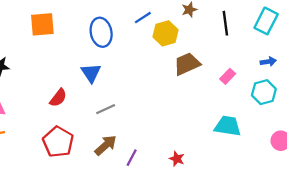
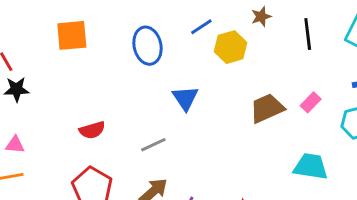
brown trapezoid: (187, 64) -> (267, 108), moved
blue triangle: (91, 73) -> (185, 98), moved
red semicircle: (58, 98) -> (92, 130), turned 36

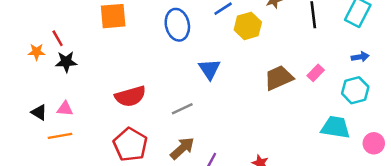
red semicircle: (92, 130) -> (130, 96), size x1.4
cyan trapezoid: (311, 167) -> (335, 127), moved

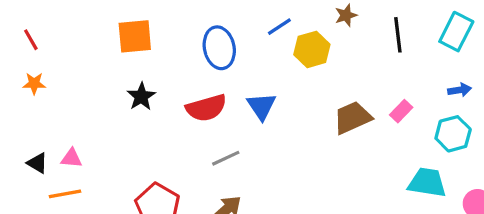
red line: (58, 38) -> (31, 40), moved
black star: (66, 62) -> (141, 96), moved, turned -30
red semicircle: (130, 96) -> (206, 108), moved

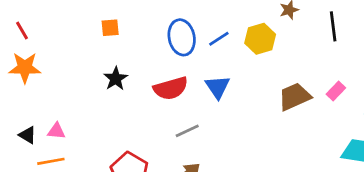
blue line: (279, 27) -> (219, 39), moved
orange square: (135, 36) -> (110, 28), size x0.6
orange star: (34, 84) -> (25, 68), size x1.6

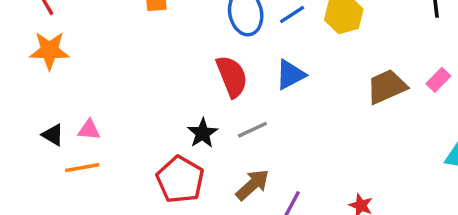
black star: (116, 79) -> (203, 133), moved
blue triangle: (217, 87) -> (290, 75), turned 36
red semicircle: (171, 88) -> (232, 76), turned -96

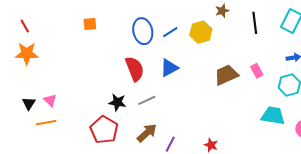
pink rectangle: (438, 80) -> (257, 71), turned -72
pink triangle: (89, 130) -> (50, 100), turned 40
black star: (203, 133) -> (117, 102), turned -30
black triangle: (53, 135) -> (29, 103), turned 32

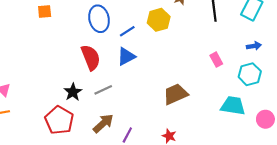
blue line: (170, 32) -> (127, 31), moved
brown trapezoid: (226, 75) -> (175, 94), moved
black star: (117, 102) -> (73, 92), turned 30

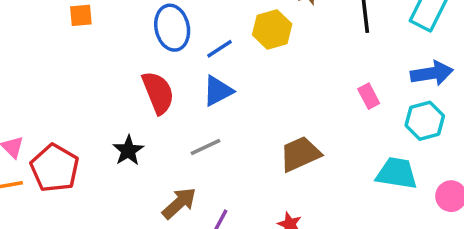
blue arrow: (254, 46) -> (432, 73), size x1.6
gray line: (103, 90) -> (205, 147), moved
red pentagon: (59, 120) -> (55, 168), moved

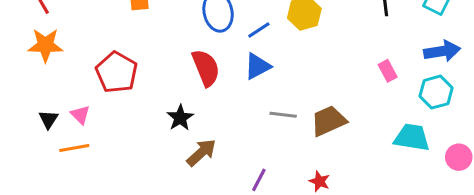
gray line: (205, 147) -> (283, 115), moved, turned 32
red pentagon: (55, 168) -> (117, 72), moved
brown arrow: (179, 203) -> (201, 153), moved

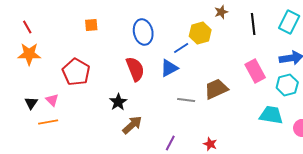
blue line: (259, 30) -> (181, 48), moved
pink rectangle: (388, 71) -> (255, 71), size x1.6
brown trapezoid: (329, 121) -> (216, 89), moved

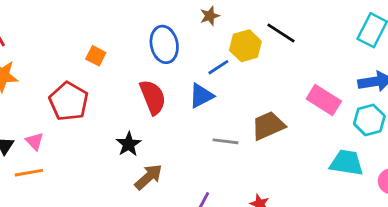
brown star: (221, 12) -> (210, 16), moved
black line: (253, 24) -> (281, 33), moved, turned -50
orange square: (91, 25) -> (96, 56), moved, turned 32
pink rectangle: (255, 71) -> (324, 100), turned -30

